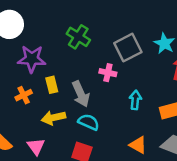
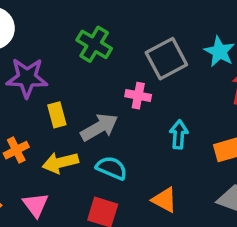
gray arrow: (81, 94) -> (99, 127), turned -95
orange cross: (24, 95) -> (16, 150), moved
orange triangle: (138, 145) -> (164, 200), moved

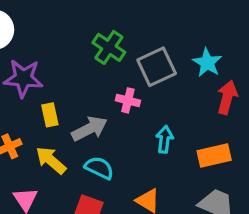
green cross: (94, 44) -> (109, 47), moved
yellow arrow: (60, 163) -> (51, 160), turned 52

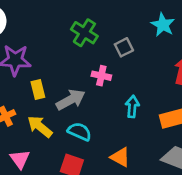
cyan star: (207, 63) -> (163, 25), moved
gray square: (157, 67) -> (124, 47), size x0.6

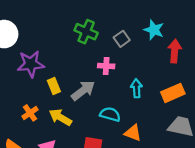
cyan star: (163, 25) -> (154, 30), moved
cyan semicircle: (80, 132) -> (110, 114), moved

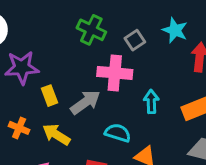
pink cross: (106, 66) -> (115, 73), size x1.6
orange cross: (30, 113) -> (19, 128), turned -35

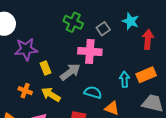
cyan arrow: (151, 102) -> (125, 79), moved

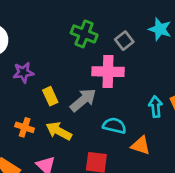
purple star: (26, 49) -> (23, 72), size x0.7

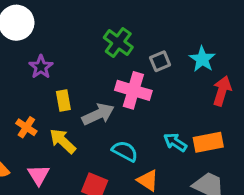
purple star: (23, 72) -> (41, 67), turned 30
cyan arrow: (156, 107) -> (175, 142), turned -66

